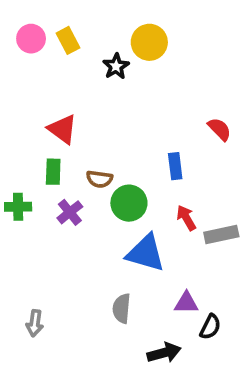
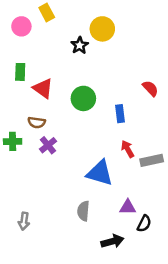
yellow rectangle: (68, 40) -> (47, 12), moved
green rectangle: (53, 172) -> (20, 72), moved
brown semicircle: (99, 179) -> (37, 122), moved
green circle: (129, 203) -> (83, 98), moved

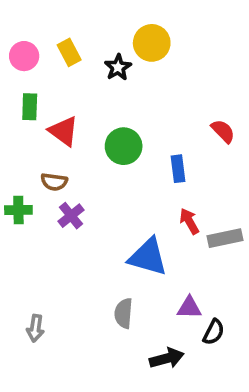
yellow rectangle: (47, 12) -> (69, 52), moved
pink circle: (21, 26) -> (24, 56), moved

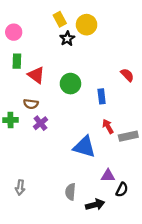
yellow rectangle: (69, 52) -> (60, 19), moved
gray semicircle: (124, 313) -> (70, 192), moved

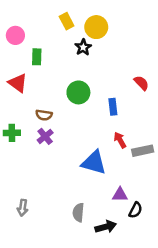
black star: (67, 39) -> (83, 47), moved
green rectangle: (17, 61) -> (37, 57), moved
red triangle: (36, 75) -> (18, 83), moved
brown semicircle: (31, 104) -> (44, 115), moved

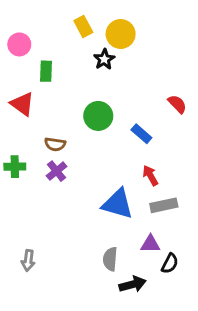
blue rectangle: (113, 107) -> (141, 134), turned -42
gray rectangle: (143, 151) -> (164, 205), moved
gray semicircle: (78, 212) -> (110, 259), moved

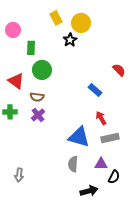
red triangle: (22, 104) -> (16, 81), moved
green circle: (98, 116) -> (42, 70), moved
gray semicircle: (110, 259) -> (73, 164), moved

